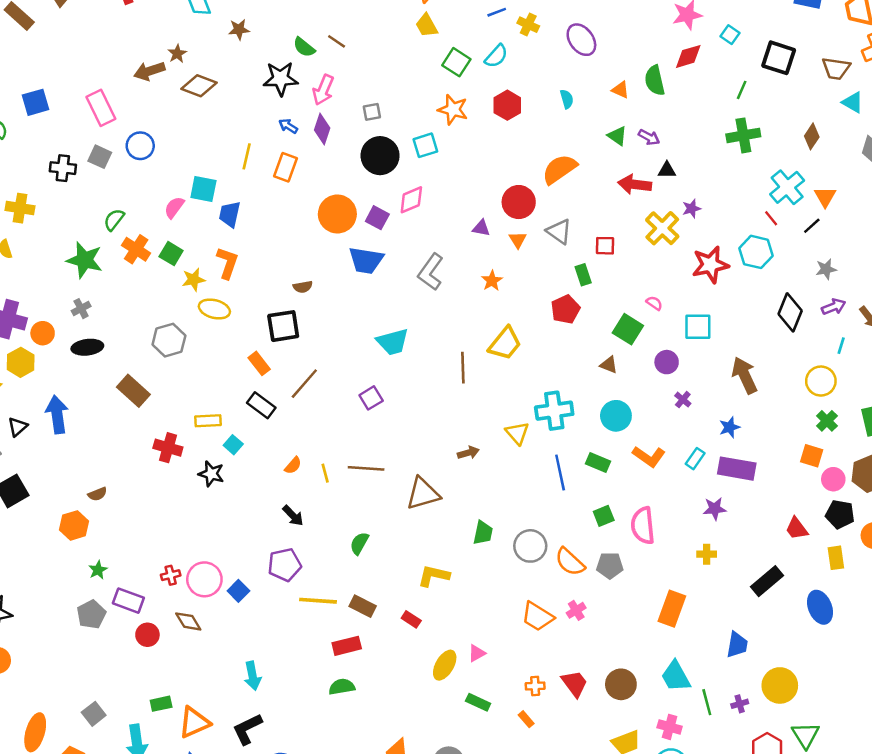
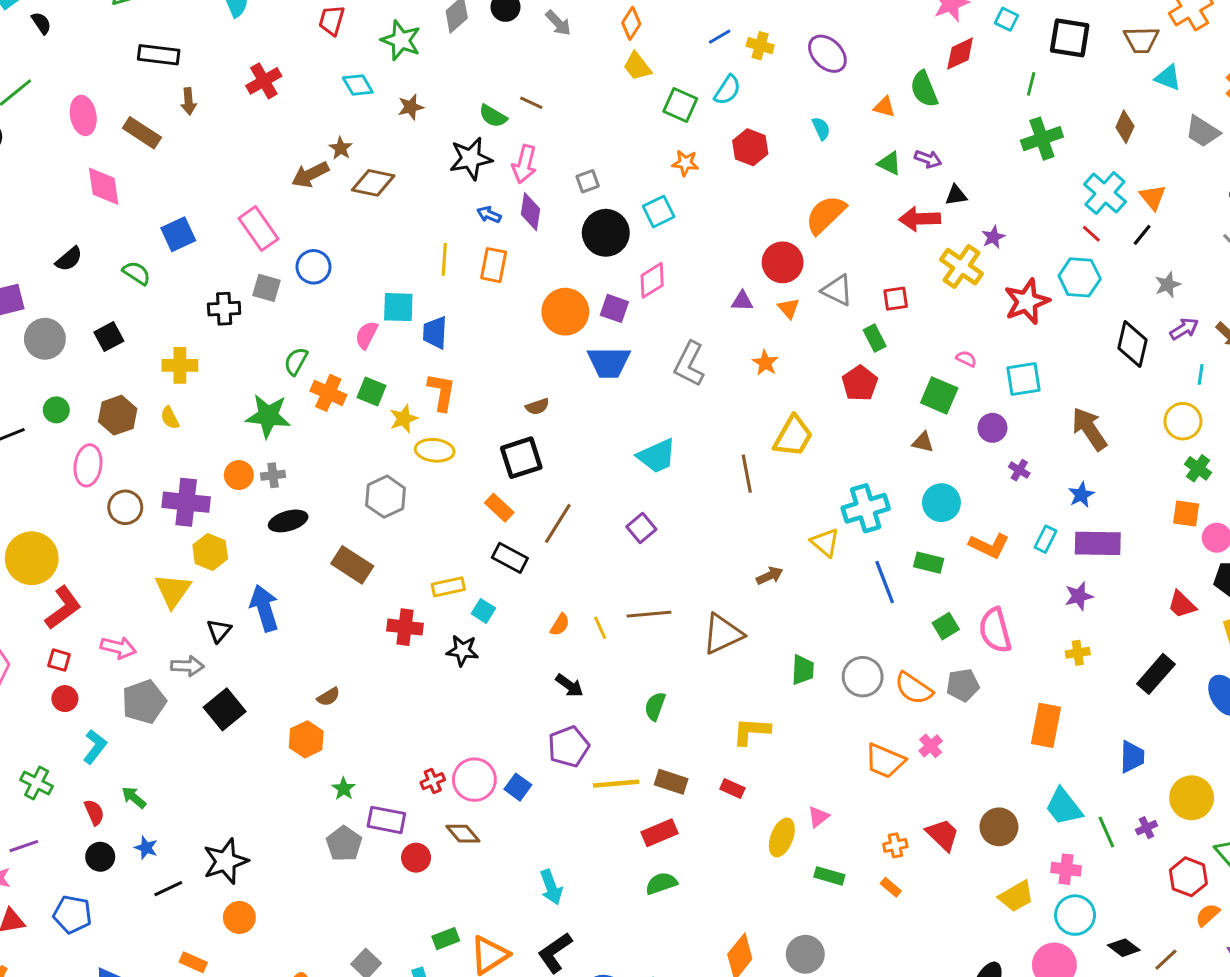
orange star: (453, 110) -> (685, 163), size x0.7
gray cross: (81, 309) -> (273, 475), turned 30
orange circle: (43, 333) -> (239, 475), moved

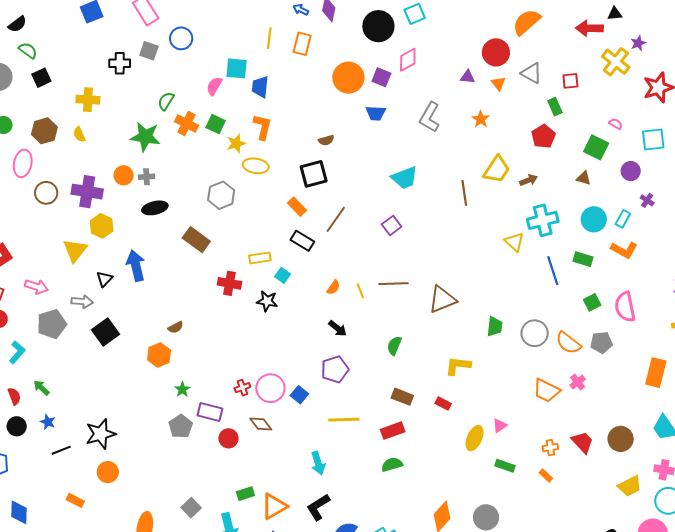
green semicircle: (136, 273) -> (28, 50), moved
blue trapezoid: (609, 362) -> (376, 113), size x0.7
cyan rectangle: (1046, 539) -> (623, 219), moved
brown arrow: (770, 576) -> (528, 180), moved
yellow line: (616, 784) -> (344, 420), moved

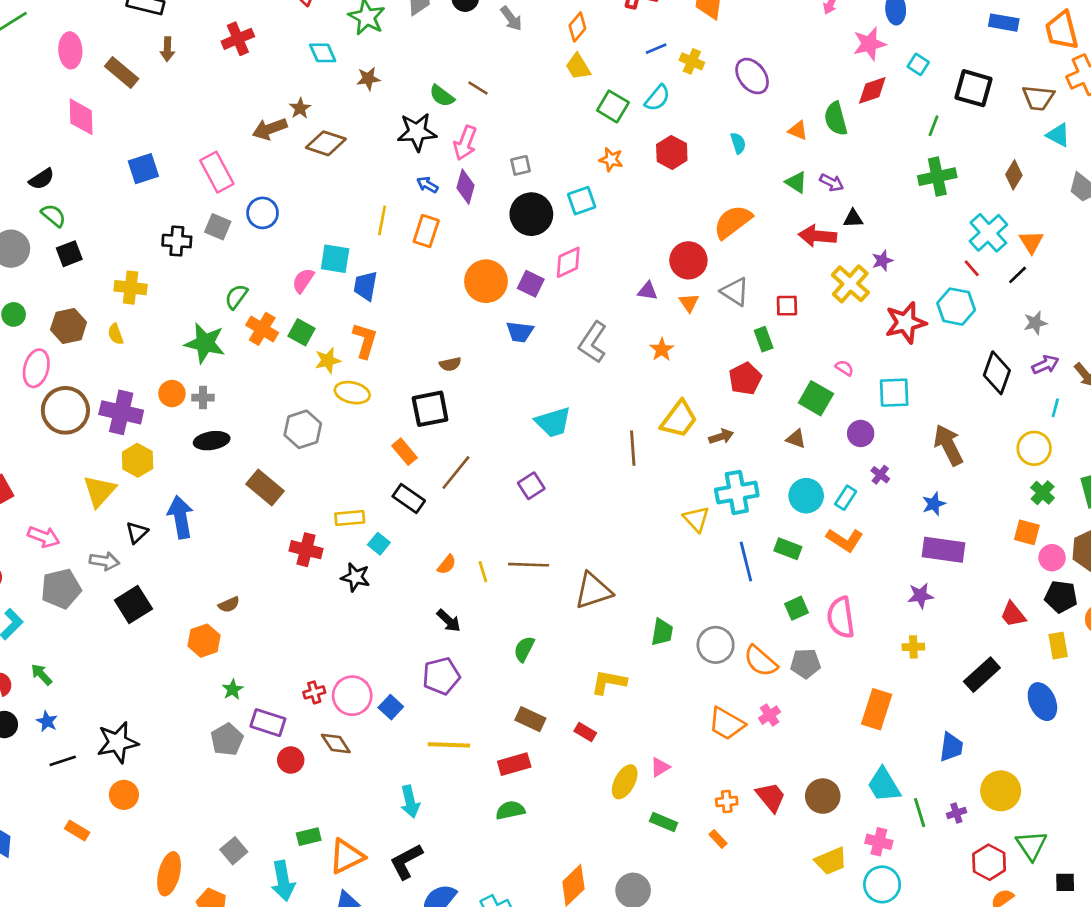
brown circle: (46, 193) -> (65, 410), size x1.5

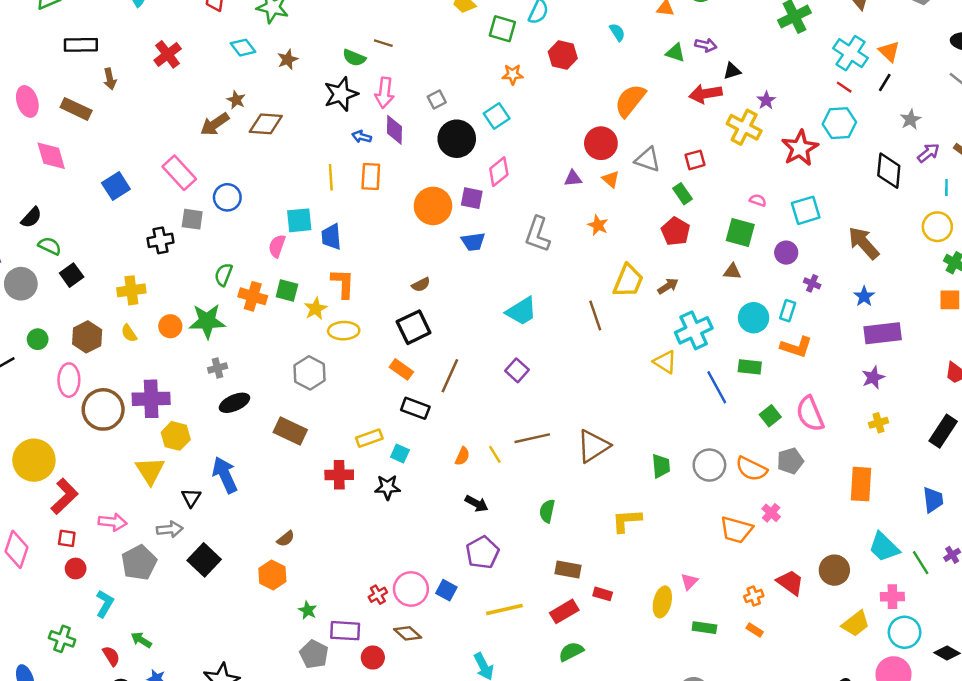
orange circle: (172, 394) -> (170, 326), moved
red rectangle: (585, 732) -> (603, 594), moved

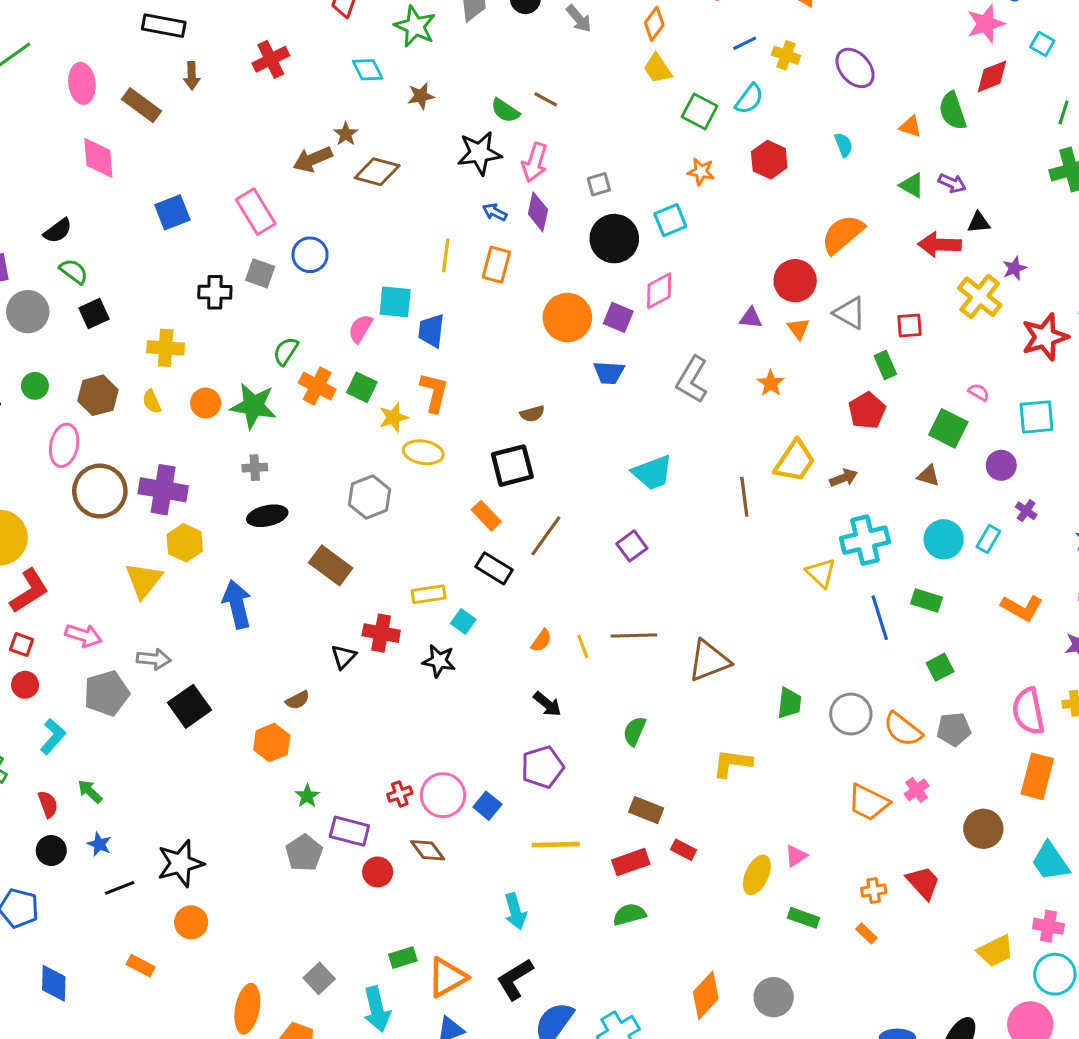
orange L-shape: (796, 347) -> (1022, 608), moved
pink semicircle: (810, 414) -> (1028, 711), moved
black triangle: (191, 498) -> (344, 657), moved
brown circle: (834, 570) -> (983, 829), moved

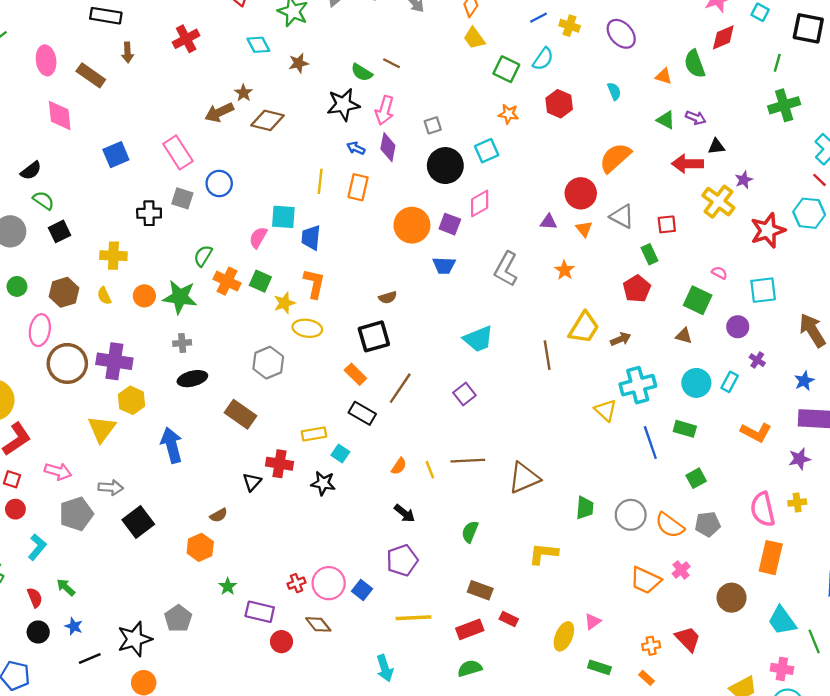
gray pentagon: (304, 853) -> (178, 618), moved

